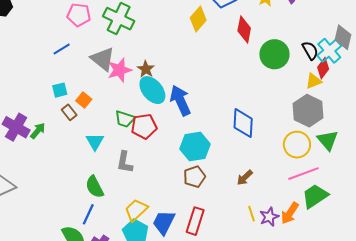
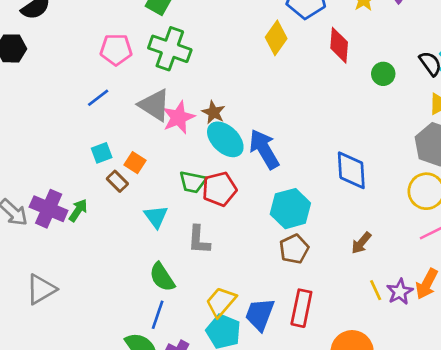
green circle: (274, 54) -> (383, 74), size x0.6

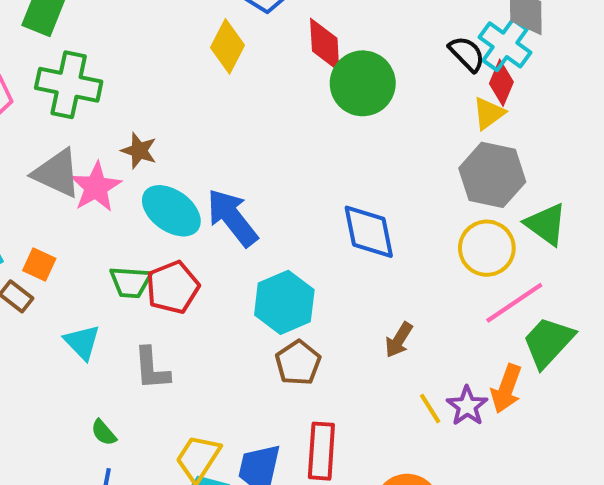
green circle: (383, 74) -> (363, 83), moved, size x1.8
brown star: (214, 112) -> (139, 151), moved
green semicircle: (162, 277) -> (104, 433), size x0.6

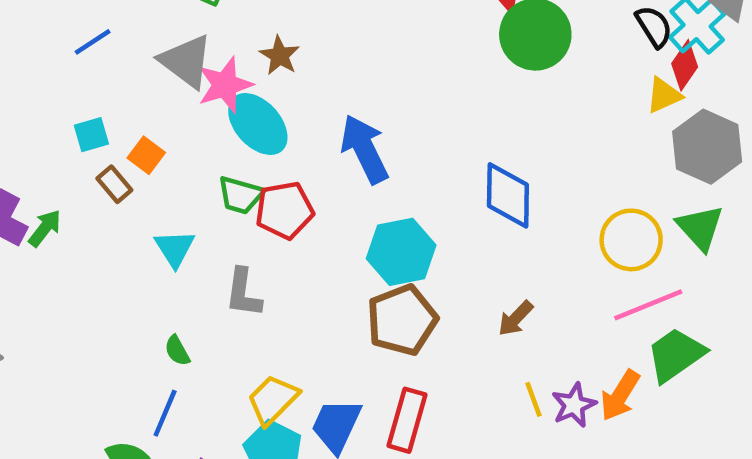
gray hexagon: (492, 175) -> (707, 147), moved
cyan ellipse: (171, 211) -> (258, 124), moved
brown pentagon: (298, 363) -> (402, 320), size x1.4

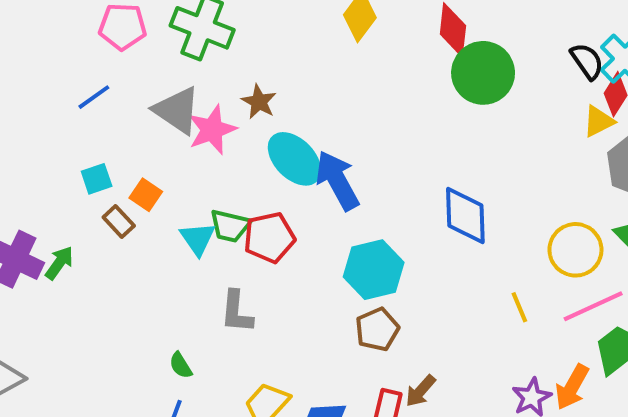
cyan ellipse: (258, 124) -> (294, 159), moved
cyan triangle: (175, 248) -> (198, 239), moved
brown arrow: (516, 318) -> (421, 391), moved
brown pentagon: (402, 320) -> (377, 329), size x0.7
yellow line: (534, 399) -> (519, 307), moved

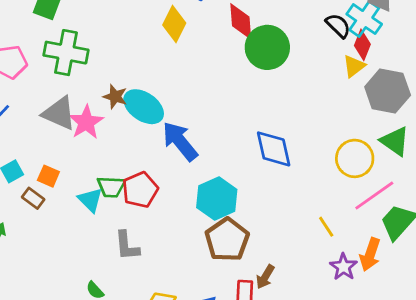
cyan ellipse: (294, 159) -> (144, 107), moved
yellow line: (519, 307) -> (326, 227), moved
brown pentagon: (377, 329) -> (227, 240), size x1.4

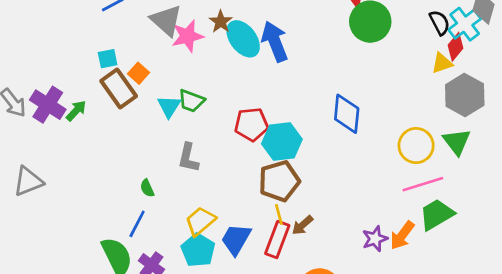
blue arrow: (180, 141) -> (275, 41), moved
red pentagon: (140, 190) -> (251, 124), moved
brown rectangle: (33, 198) -> (119, 89), size x1.8
yellow line: (326, 227) -> (279, 214), moved

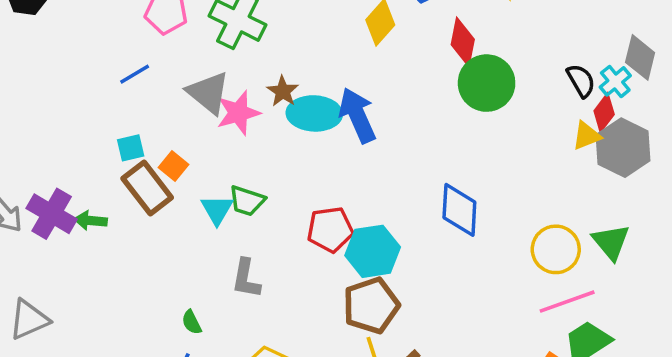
cyan cross: (465, 24) -> (615, 81), size x0.7
cyan ellipse: (243, 39) -> (314, 113), turned -48
gray hexagon: (465, 95) -> (623, 148), moved
green arrow: (76, 111) -> (91, 221), turned -125

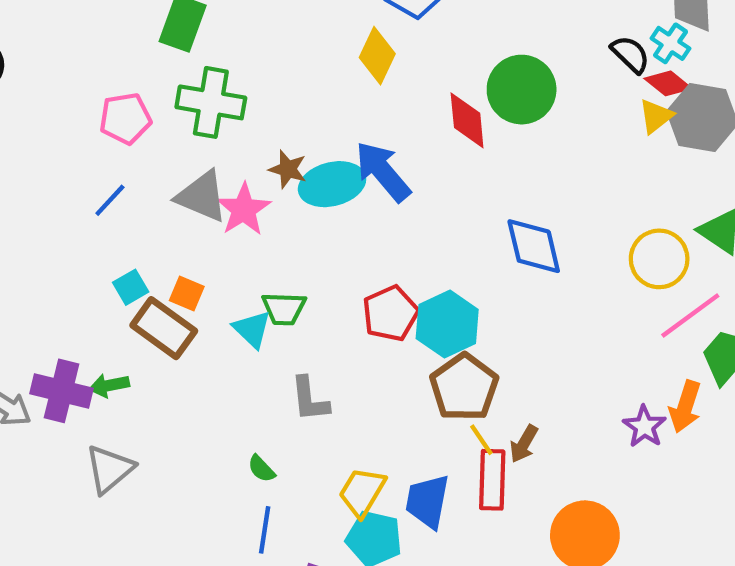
red diamond: (463, 42) -> (467, 120), moved
red diamond: (604, 113) -> (668, 83), turned -72
gray triangle: (29, 320) -> (109, 469), moved

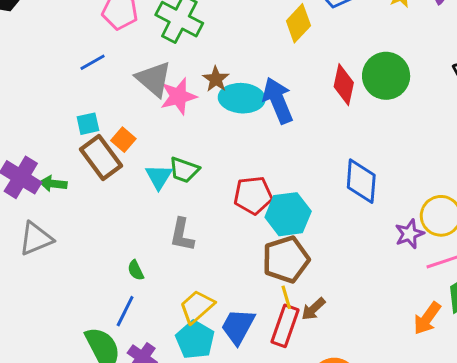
purple star: (644, 426) -> (409, 234), moved

